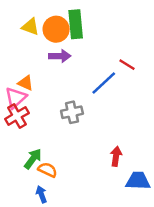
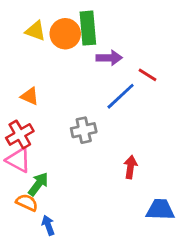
purple arrow: (60, 56) -> (109, 58), moved
pink triangle: (16, 98) -> (18, 160), moved, turned -50
red arrow: (116, 156) -> (130, 167), moved
orange semicircle: (48, 170) -> (27, 203), moved

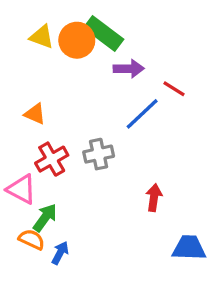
green rectangle: (88, 28) -> (104, 33), turned -48
red cross: (20, 134) -> (52, 159), moved
blue arrow: (48, 225) -> (60, 253), moved, turned 48

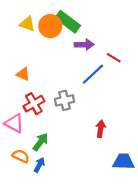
green arrow: (45, 218) -> (40, 142), moved

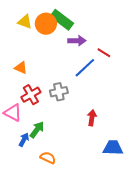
orange semicircle: (21, 156) -> (48, 158), moved
blue arrow: (39, 165) -> (24, 140), moved

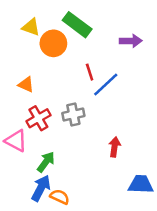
orange circle: (46, 24) -> (53, 43), moved
purple arrow: (77, 41) -> (131, 41), moved
red line: (104, 53) -> (90, 72), moved, turned 40
blue arrow: (24, 140) -> (41, 188), moved, size x1.5

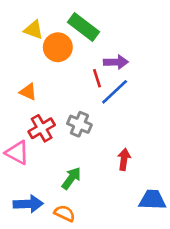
purple arrow: (131, 41) -> (116, 62), moved
gray cross: (73, 114) -> (79, 124), turned 35
green arrow: (46, 162) -> (71, 178), moved
blue arrow: (41, 188) -> (28, 204), moved, turned 60

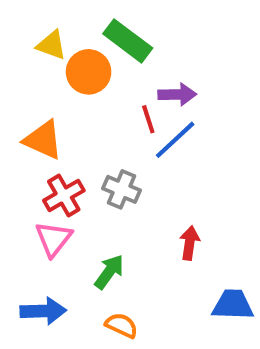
orange triangle: (28, 92) -> (43, 140), size x1.5
pink triangle: (17, 153) -> (53, 239), moved, turned 40
orange semicircle: (65, 213) -> (122, 325), moved

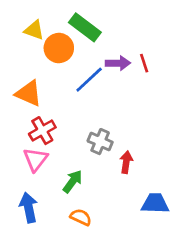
red line: (148, 119) -> (144, 63), moved
blue line: (175, 140) -> (89, 80), moved
gray cross: (122, 189) -> (100, 142), moved
blue arrow: (43, 311) -> (29, 208), turned -100

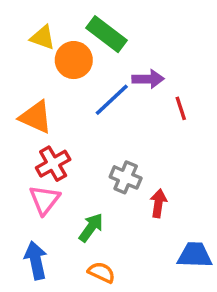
red line: (144, 63) -> (181, 108), moved

